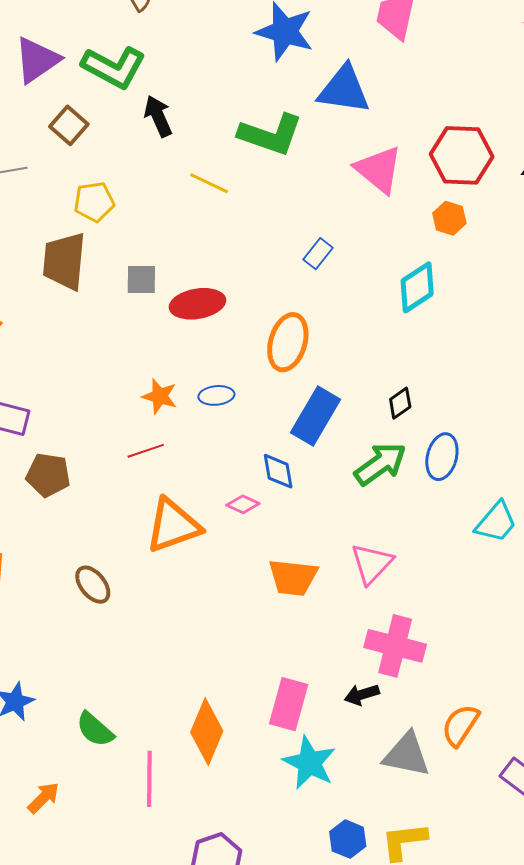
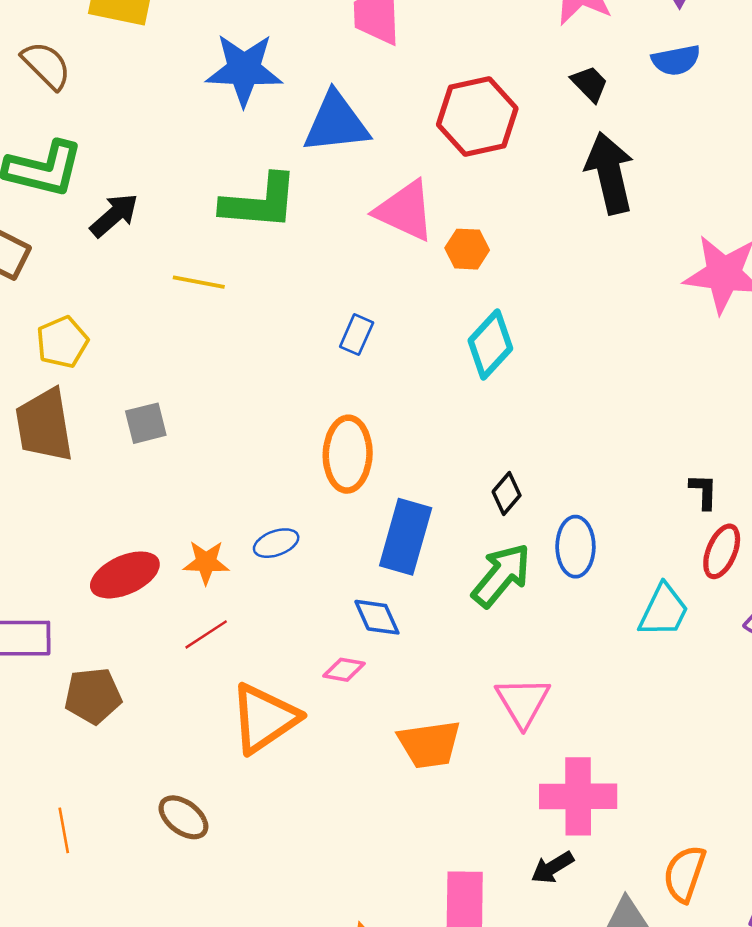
black arrow: (158, 116) -> (114, 215), turned 87
red hexagon: (462, 155) -> (477, 117), moved
orange hexagon: (449, 218) -> (467, 249), moved
red ellipse: (197, 304) -> (125, 575), moved

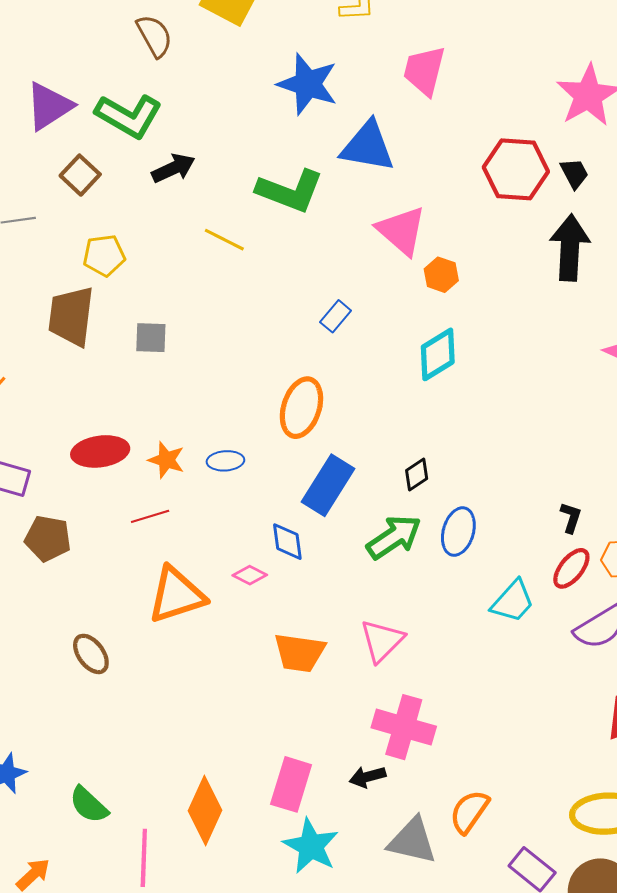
red hexagon: (477, 117) -> (516, 169), moved

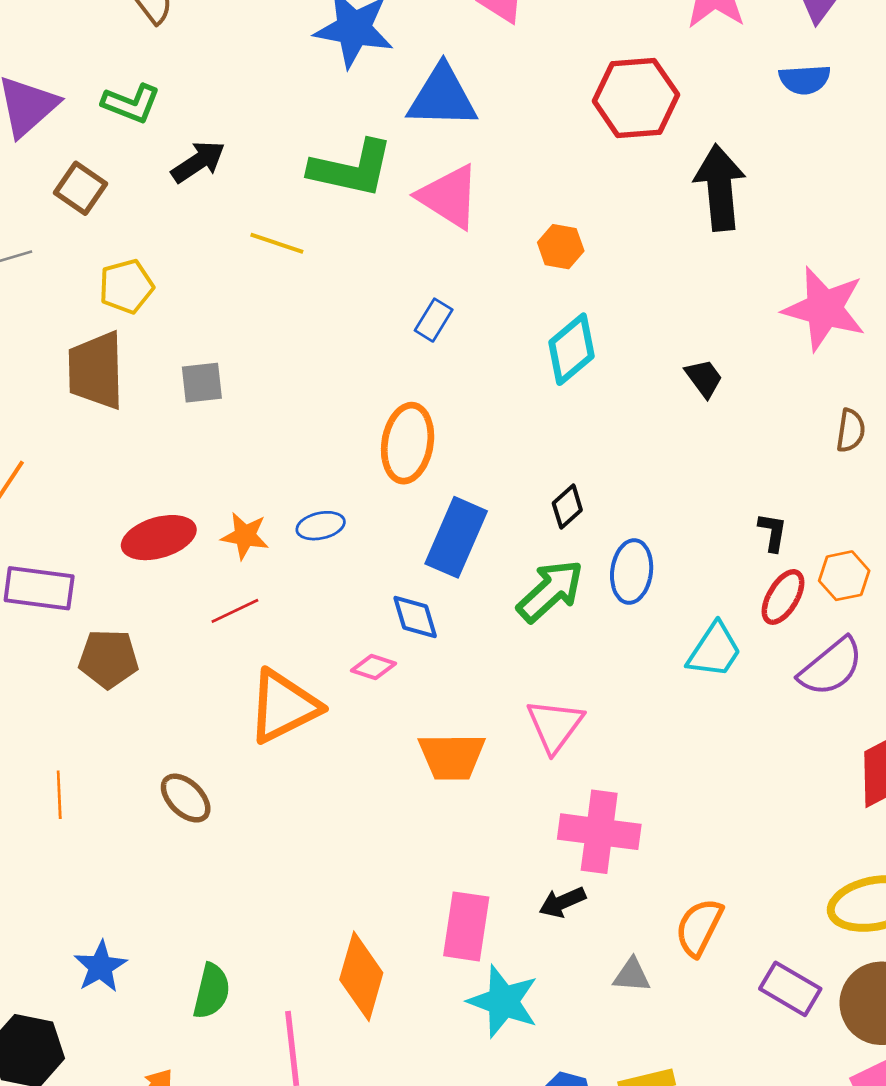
green L-shape: (129, 116) -> (131, 104), size x0.7
black trapezoid: (574, 173) -> (704, 378), moved
pink triangle: (401, 231) -> (449, 197), moved
green semicircle: (89, 805) -> (212, 991), turned -111
gray triangle: (412, 841) -> (632, 975), size x0.6

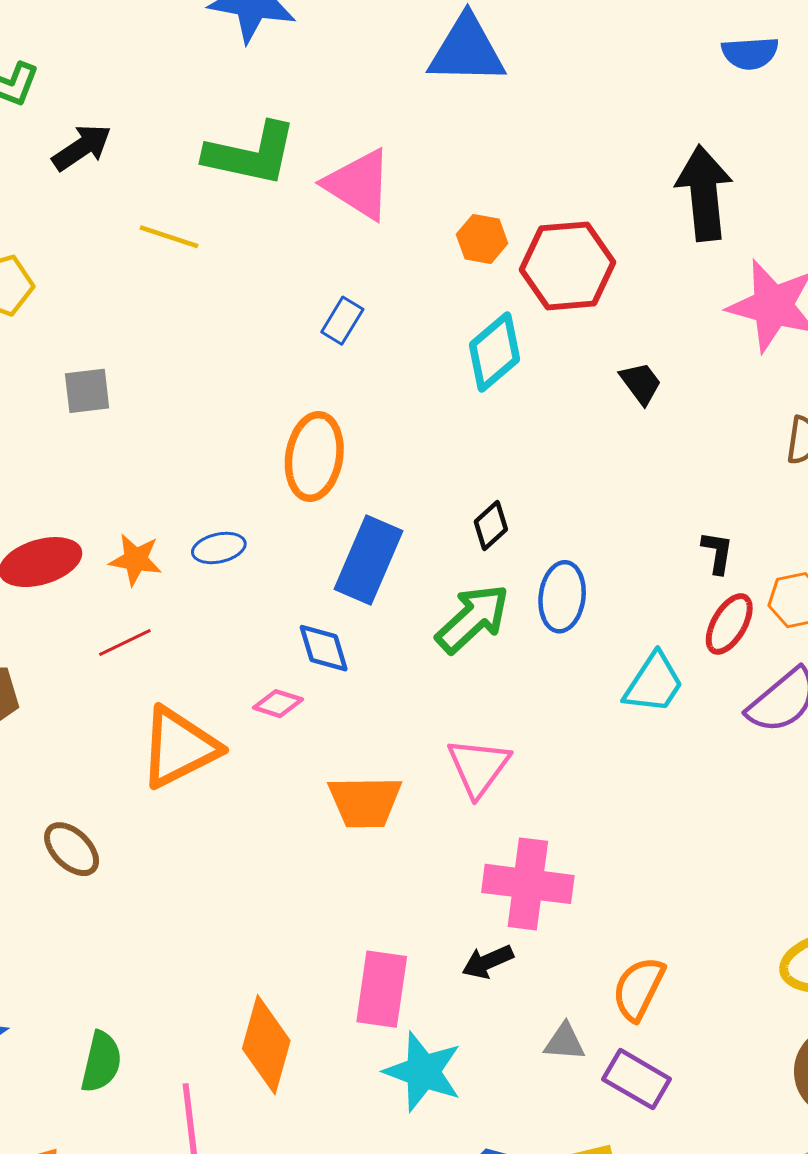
blue triangle: (442, 97) -> (467, 50), moved
red hexagon: (636, 98) -> (568, 266), moved
black arrow: (720, 188) -> (704, 193), moved
purple rectangle: (790, 989) -> (637, 1079), moved

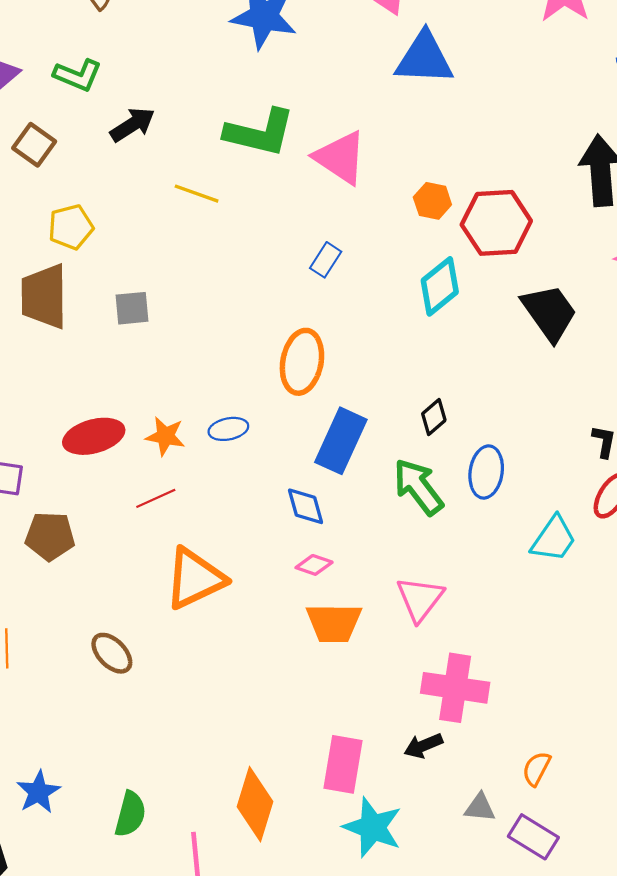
black trapezoid: (641, 383) -> (549, 313), size x1.8
green arrow: (473, 619) -> (418, 487), turned -86
pink diamond: (278, 704) -> (314, 565), moved
orange semicircle: (638, 989) -> (536, 769), size x0.7

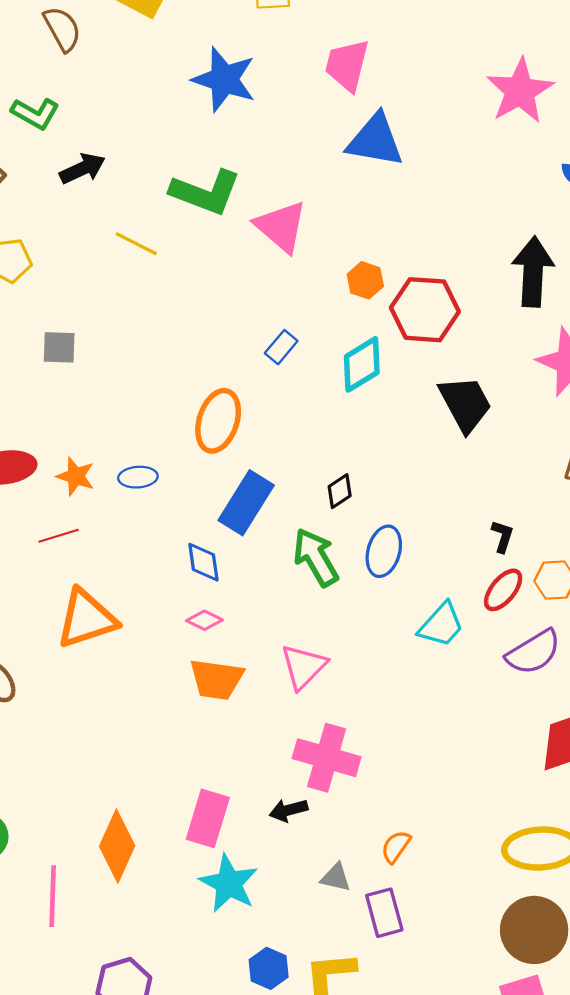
blue rectangle: (326, 260) -> (281, 347), moved
purple rectangle: (533, 837) -> (384, 913), turned 36

